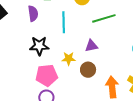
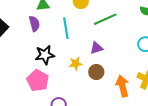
pink pentagon: (47, 75) -> (38, 81), moved, turned -30

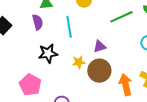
green line: (105, 19) -> (121, 17), moved
brown circle: (96, 72) -> (99, 71), size x1.5
pink pentagon: (38, 81) -> (30, 85), moved

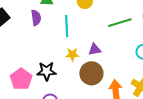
black star: (48, 53) -> (47, 71), moved
yellow star: (79, 62) -> (72, 54), moved

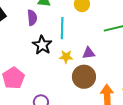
black star: (47, 71) -> (42, 45), moved, turned 30

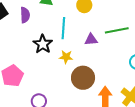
purple semicircle: (32, 18) -> (25, 15), moved
purple triangle: (89, 53) -> (91, 40), moved

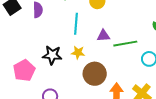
green line: (117, 30) -> (125, 44), moved
black star: (43, 44) -> (52, 55), moved, turned -30

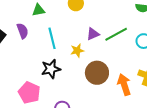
cyan line: (76, 24) -> (52, 38), moved
yellow star: (78, 53) -> (77, 51), moved

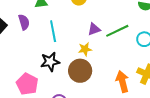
yellow star: (77, 51) -> (85, 49), moved
brown circle: (97, 73) -> (80, 71), moved

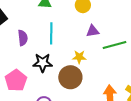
purple semicircle: (24, 22) -> (23, 38), moved
purple triangle: (94, 29) -> (93, 31), moved

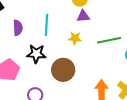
purple triangle: (93, 31) -> (83, 16), moved
yellow star: (79, 57) -> (75, 38), moved

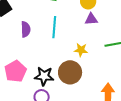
yellow star: (75, 38) -> (81, 50), moved
black star: (36, 54) -> (44, 76), moved

